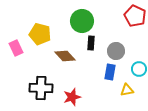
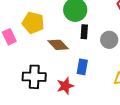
blue rectangle: (110, 72) -> (82, 67), moved

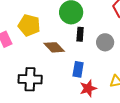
red star: (65, 86) -> (88, 88), moved

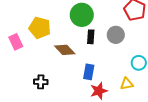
gray circle: (105, 42) -> (116, 35), moved
black cross: (30, 79) -> (41, 82), size x0.6

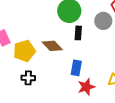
yellow pentagon: (40, 28) -> (24, 51), moved, turned -30
gray circle: (116, 35) -> (103, 21), moved

